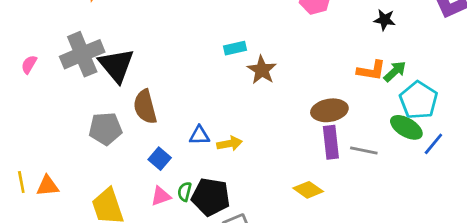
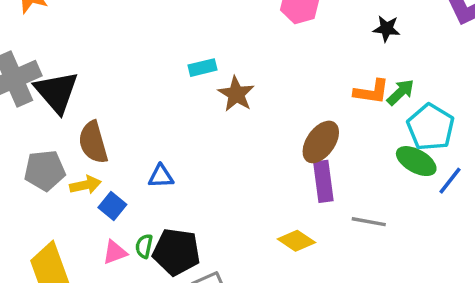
brown ellipse: (329, 110) -> (321, 142), turned -44
yellow arrow: (230, 144) -> (85, 185), moved
gray line: (364, 151) -> (369, 222), moved

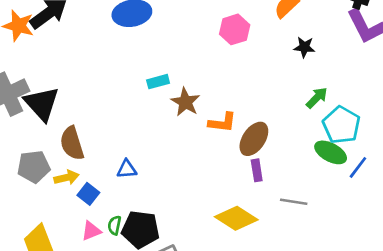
orange L-shape: (371, 92) -> (222, 123), moved
purple rectangle: (323, 181) -> (257, 170), size x0.7
yellow diamond: (296, 241) -> (236, 218), size x1.4

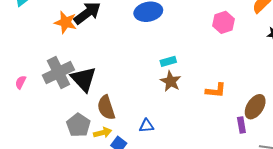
brown star: (185, 102) -> (171, 81), moved
brown ellipse: (254, 139) -> (255, 107), moved
gray pentagon: (34, 167) -> (78, 125), turned -30

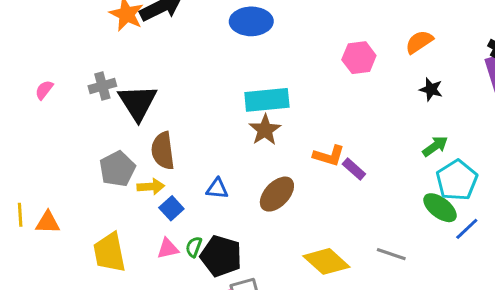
cyan rectangle: (168, 61) -> (267, 100), size x1.8
gray cross: (58, 72) -> (102, 86), size x0.6
brown ellipse: (255, 107) -> (277, 194), moved
purple rectangle: (241, 125) -> (354, 169), moved, turned -49

